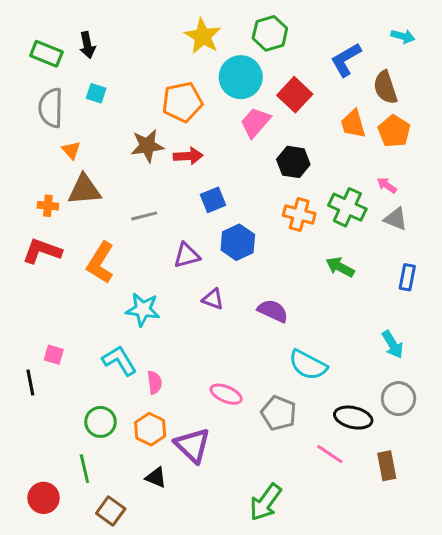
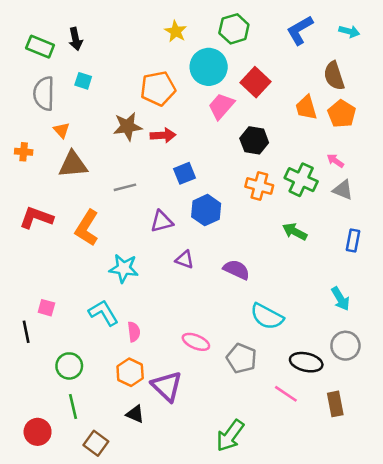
yellow star: (203, 36) -> (176, 31), size x0.7
blue L-shape: (346, 60) -> (300, 30), moved
orange cross: (48, 206) -> (24, 152), moved
green circle: (100, 422) -> (69, 366), moved

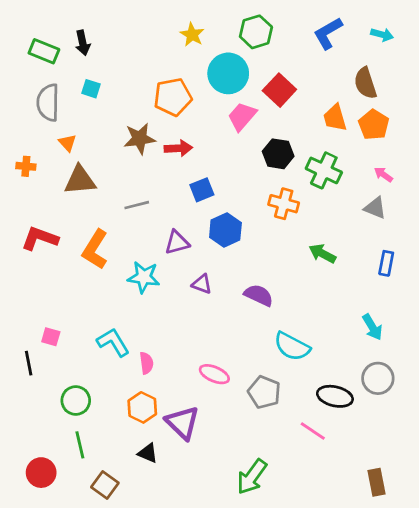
pink arrow: (335, 161) -> (383, 175), moved
green cross: (301, 180) -> (324, 170), moved
cyan star: (124, 268) -> (144, 277), moved
brown rectangle: (335, 404) -> (377, 482), moved

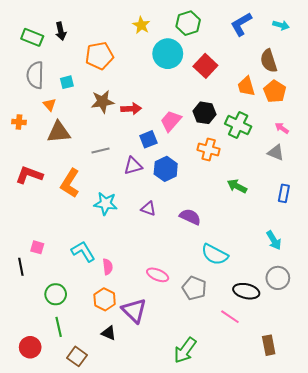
cyan square: (91, 89) -> (67, 82), moved, turned -32
orange pentagon: (173, 97) -> (99, 56), moved
pink trapezoid: (242, 116) -> (171, 121), moved
purple triangle: (177, 242) -> (133, 166), moved
brown rectangle: (377, 482) -> (269, 345), moved

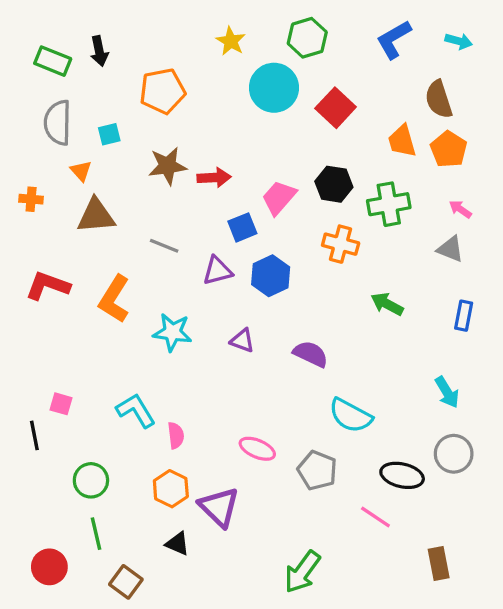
green cross: (238, 125) -> (389, 204), turned -35
gray line: (100, 151) -> (164, 246), turned 36

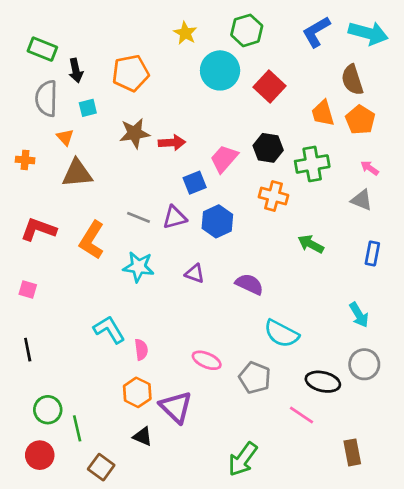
cyan arrow: (459, 41) -> (368, 33), size x1.8
black arrow: (99, 51) -> (76, 70), moved
gray line: (164, 246) -> (139, 217), moved
pink square: (61, 404) -> (28, 290), moved
green circle: (91, 480) -> (48, 410), moved

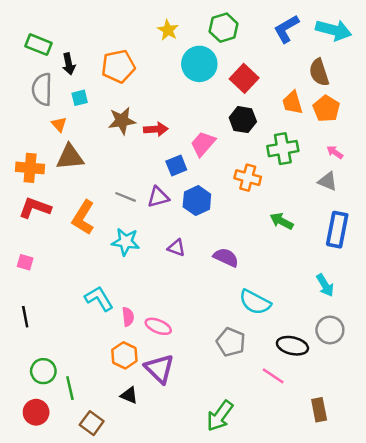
black hexagon: (268, 148) -> (243, 120), moved
orange cross: (25, 160) -> (30, 168), moved, size x1.6
blue rectangle: (372, 253) -> (337, 230), size x1.6
pink ellipse: (207, 360) -> (158, 326), moved

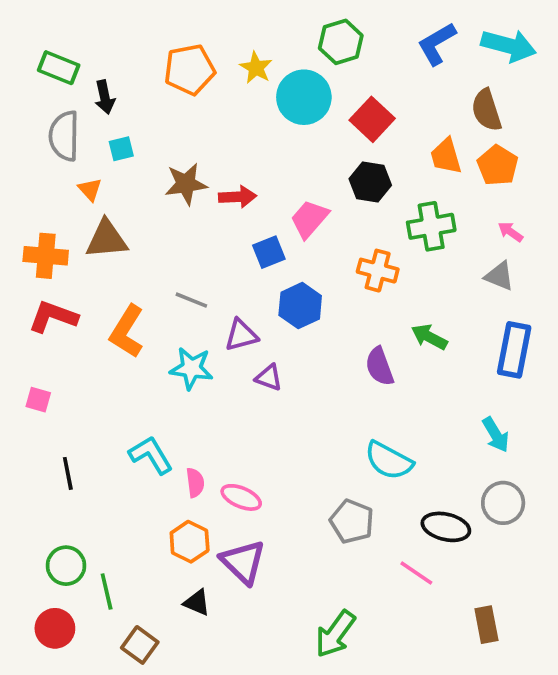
yellow star: (168, 30) -> (256, 68), moved
orange pentagon: (118, 66) -> (190, 70), moved
purple triangle: (158, 197) -> (241, 335), moved
purple semicircle: (226, 257) -> (380, 366), moved, turned -135
black line: (25, 317) -> (68, 473), moved

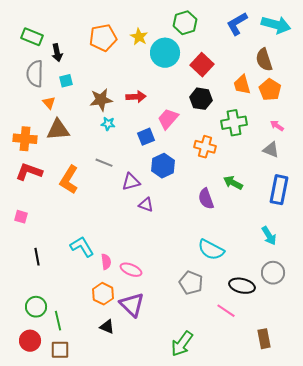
red arrow: (238, 197) -> (136, 97), moved
cyan star: (191, 368) -> (108, 124), moved, size x0.6
brown square: (140, 645) -> (60, 350), moved, turned -36

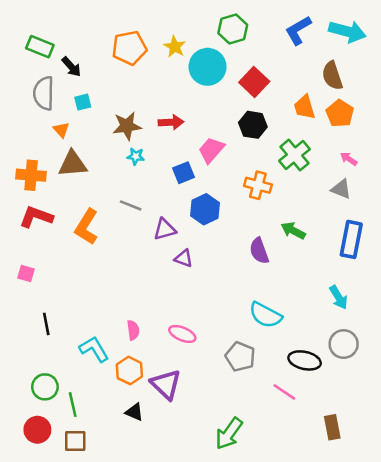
black arrow: (57, 53) -> (71, 67), turned -30
green cross: (234, 123) -> (294, 155), turned -30
cyan L-shape: (82, 247) -> (94, 349), moved
pink ellipse: (131, 270) -> (182, 334), moved

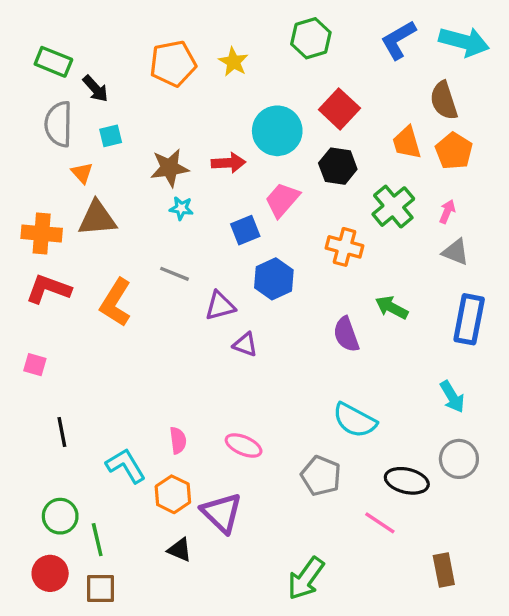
cyan circle: (208, 67) -> (277, 131), moved
pink arrow: (349, 159) -> (447, 212), moved, turned 78

